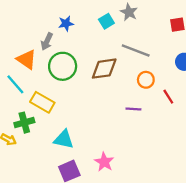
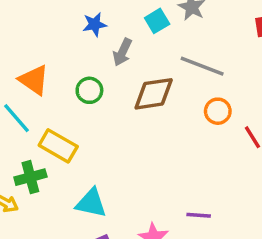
gray arrow: (47, 42) -> (122, 52), moved
green circle: (63, 66) -> (89, 90), size x0.6
purple line: (133, 109) -> (199, 215), moved

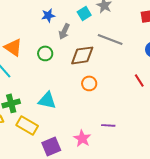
orange circle: (218, 111) -> (89, 83), moved
yellow rectangle: (58, 146) -> (27, 125), moved
cyan triangle: (91, 203) -> (47, 100), moved

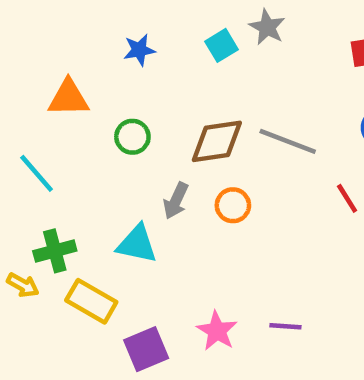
gray arrow: (64, 31) -> (176, 201), moved
gray line: (110, 39) -> (288, 141), moved
orange triangle: (13, 47) -> (69, 98), moved, turned -36
purple line: (108, 125) -> (285, 326), moved

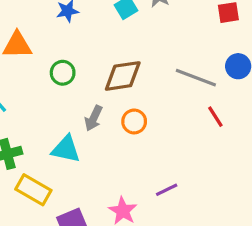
gray line: (288, 141) -> (196, 78), moved
purple line: (285, 326) -> (167, 190), moved, turned -30

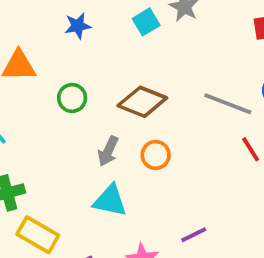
brown diamond: (123, 76) -> (142, 102), turned 30
cyan triangle: (66, 149) -> (110, 201), moved

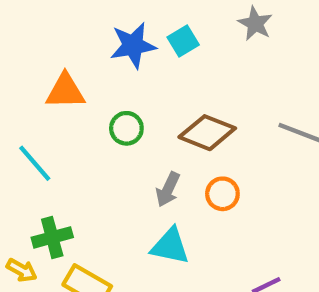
cyan square: (146, 22) -> (183, 41), moved
blue star: (78, 26) -> (133, 45), size x1.5

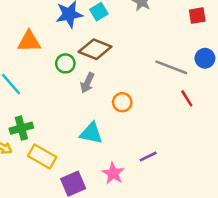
brown diamond: (207, 133) -> (95, 49), moved
gray arrow: (168, 189) -> (87, 83), moved

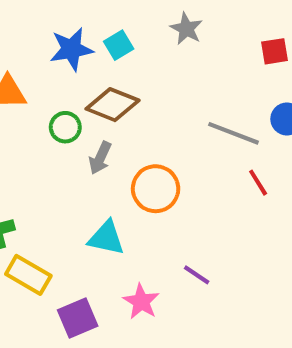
orange circle: (122, 102) -> (156, 189), size x1.5
purple line: (148, 157) -> (197, 275), turned 60

